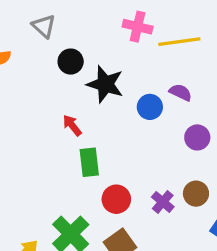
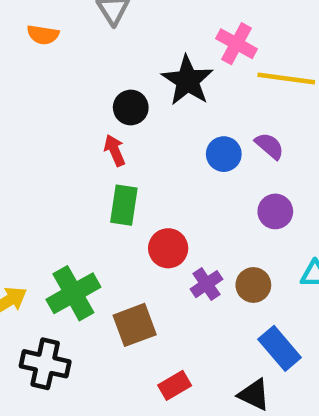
black circle: (71, 62) -> (131, 107), moved
black star: (105, 84) -> (188, 81), moved
red circle: (116, 199) -> (168, 248), moved

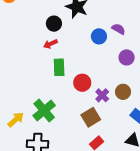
red arrow: (115, 150) -> (50, 44), turned -80
brown square: (135, 325) -> (91, 117), moved

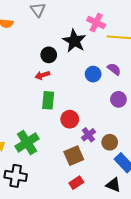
brown circle: (123, 92) -> (110, 142), moved

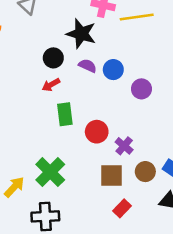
purple semicircle: (114, 69) -> (88, 66), moved
purple circle: (118, 99) -> (141, 89), moved
brown circle: (110, 142) -> (145, 172), moved
brown square: (74, 156) -> (112, 176), turned 36

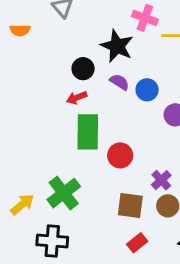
green rectangle: (65, 114) -> (88, 132), size x1.4
purple cross: (124, 146) -> (161, 180), moved

